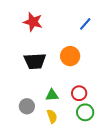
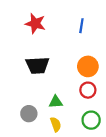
blue line: (85, 24) -> (81, 26), moved, turned -32
orange circle: (70, 56) -> (88, 66), moved
red circle: (79, 93) -> (88, 90), moved

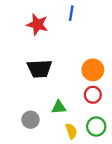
blue line: (81, 26) -> (71, 13), moved
yellow semicircle: (56, 124) -> (71, 131), moved

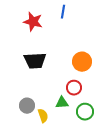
red circle: (93, 95) -> (74, 88), moved
green triangle: (59, 107) -> (62, 103), moved
yellow semicircle: (71, 131) -> (43, 116), moved

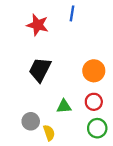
black trapezoid: (35, 61) -> (40, 70), turned 120
red circle: (74, 88) -> (94, 102), moved
green triangle: (62, 103) -> (64, 106), moved

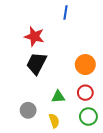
red star: (38, 25) -> (34, 36), moved
yellow semicircle: (49, 133) -> (54, 121), moved

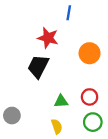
red star: (34, 36) -> (48, 38), moved
orange circle: (85, 65) -> (90, 53), moved
gray circle: (28, 110) -> (12, 116), moved

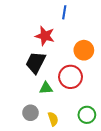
red circle: (90, 97) -> (70, 77), moved, size x1.5
green triangle: (61, 101) -> (46, 88), moved
gray circle: (12, 116) -> (31, 113), moved

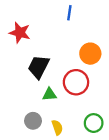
red star: (45, 36) -> (20, 33), moved

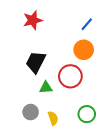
blue line: (69, 13) -> (87, 24), moved, turned 32
red star: (20, 33) -> (33, 20), moved, turned -30

